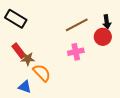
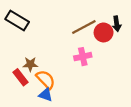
red circle: (103, 37) -> (104, 32), moved
red rectangle: (19, 51) -> (20, 77), moved
blue triangle: (25, 87) -> (46, 95), moved

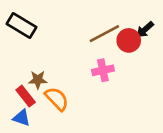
black arrow: (117, 24) -> (145, 30), turned 56
blue triangle: (46, 95) -> (21, 118), moved

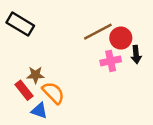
black arrow: (145, 30) -> (136, 55), moved, turned -54
pink cross: (103, 70) -> (111, 61), moved
blue triangle: (21, 118) -> (39, 111), moved

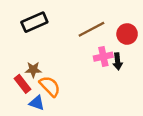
black rectangle: (20, 24) -> (34, 22), moved, turned -55
red circle: (121, 38) -> (127, 34), moved
black arrow: (136, 55) -> (118, 61), moved

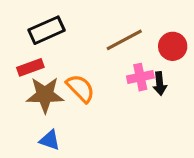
brown star: (33, 70) -> (45, 95), size x1.6
red rectangle: (23, 84) -> (30, 67), moved, turned -72
orange semicircle: (50, 86) -> (80, 88), moved

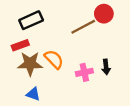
red circle: (173, 46) -> (104, 14), moved
pink cross: (140, 77) -> (84, 72), moved
black arrow: (160, 84) -> (106, 67), moved

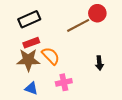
red rectangle: (20, 45) -> (31, 43), moved
pink cross: (84, 72) -> (64, 82), moved

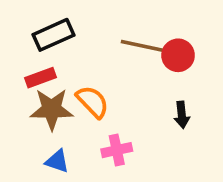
red circle: (97, 13) -> (178, 55), moved
brown line: (78, 25) -> (143, 46), turned 40
red rectangle: (31, 43) -> (40, 78), moved

